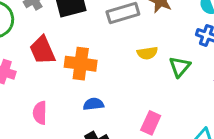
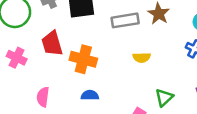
green triangle: (180, 67) -> (164, 98), moved

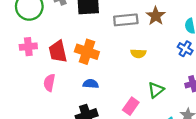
red trapezoid: (52, 44) -> (58, 51), moved
pink cross: (17, 58) -> (28, 47), turned -35

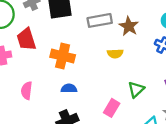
brown star: (156, 16) -> (129, 26), moved
red trapezoid: (58, 51) -> (26, 39), moved

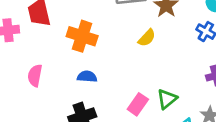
yellow semicircle: (115, 54) -> (147, 38), turned -49
green triangle: (136, 90) -> (167, 99), moved

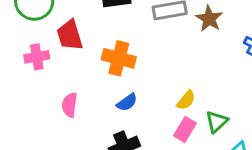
yellow semicircle: (147, 38) -> (186, 100), moved
blue semicircle: (87, 77) -> (127, 102), turned 144

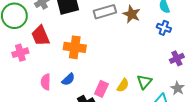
yellow semicircle: (186, 100) -> (123, 85), moved
blue semicircle: (127, 102) -> (68, 79), moved
pink rectangle: (185, 129) -> (101, 89), moved

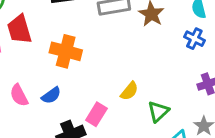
pink semicircle: (46, 82) -> (19, 95), turned -35
yellow semicircle: (123, 85) -> (129, 91), moved

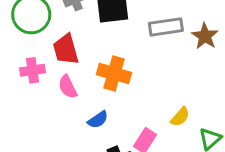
pink semicircle: (19, 95) -> (68, 87), moved

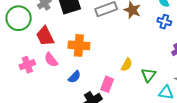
pink cross: (32, 70) -> (27, 65), moved

